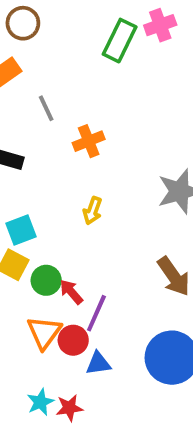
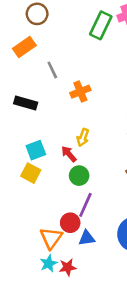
green circle: (46, 280) -> (79, 176), moved
red arrow: (71, 292) -> (69, 154), moved
orange triangle: (44, 332) -> (51, 238), moved

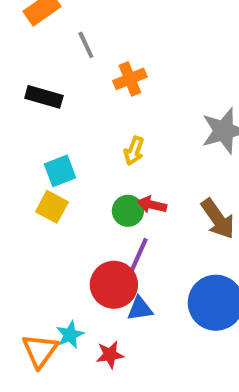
red arrow: (69, 154) -> (152, 205), moved, turned -36
red circle: (70, 223) -> (114, 285), size x1.5
orange triangle: (51, 238) -> (40, 351), moved
cyan star: (49, 263) -> (70, 335), moved

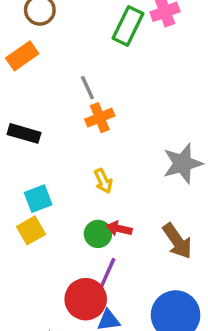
gray line: (86, 45) -> (87, 88), moved
yellow arrow: (134, 151) -> (103, 181), turned -45
yellow square: (52, 207) -> (31, 230), turned 32

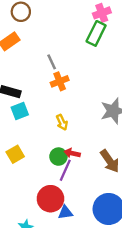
green rectangle: (128, 26) -> (96, 33), moved
cyan square: (38, 199) -> (20, 111), moved
purple line: (107, 274) -> (65, 170), moved

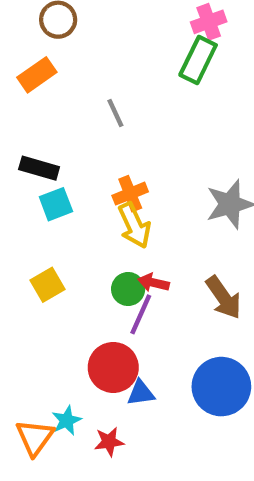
orange cross: (60, 81) -> (130, 194), moved
yellow arrow: (62, 122) -> (134, 225), size x1.5

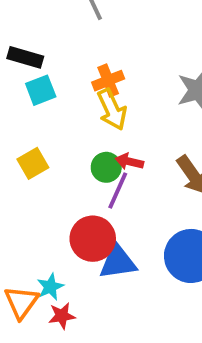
blue triangle: (141, 393) -> (118, 262), size x1.5
red star: (109, 442) -> (62, 316), moved

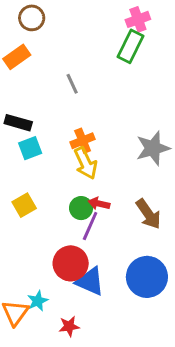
blue triangle: (118, 262) -> (90, 281), turned 32
red star: (62, 316) -> (69, 326), moved

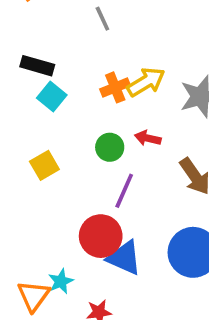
cyan square: (30, 148) -> (52, 96), turned -30
yellow arrow: (86, 163) -> (146, 82), moved, turned -96
red arrow: (99, 204) -> (148, 138), moved
green circle: (81, 208) -> (110, 147), moved

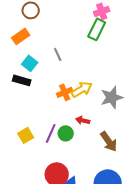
cyan square: (52, 96) -> (30, 63), moved
green circle: (110, 147) -> (66, 133), moved
purple line: (124, 191) -> (51, 133), moved

